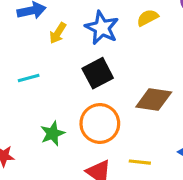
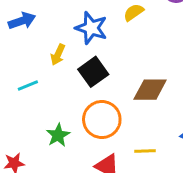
yellow arrow: (58, 33) -> (58, 55), moved

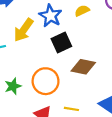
yellow arrow: (58, 55) -> (24, 30), size x1.6
black square: (93, 72) -> (61, 42), moved

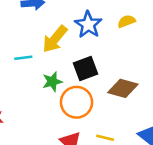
black square: (61, 42) -> (86, 68), moved
green star: (13, 86) -> (52, 82), moved

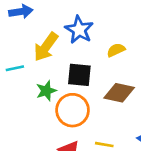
yellow semicircle: (127, 21) -> (116, 50), moved
black square: (86, 68) -> (79, 75), turned 30

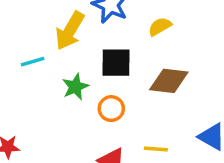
orange circle: (73, 110) -> (111, 109), size x0.6

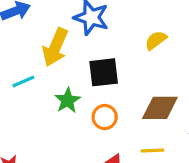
yellow semicircle: (160, 27) -> (156, 40), moved
brown diamond: (169, 81) -> (160, 108), moved

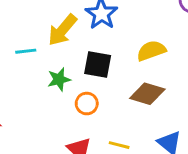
yellow semicircle: (156, 40) -> (151, 51), size x1.4
brown diamond: (160, 108) -> (147, 94), moved

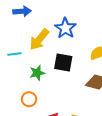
orange circle: (87, 104) -> (29, 99), moved

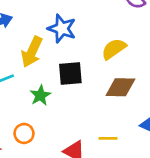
orange circle: (29, 99) -> (24, 133), moved

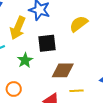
brown diamond: (120, 87) -> (63, 70), moved

